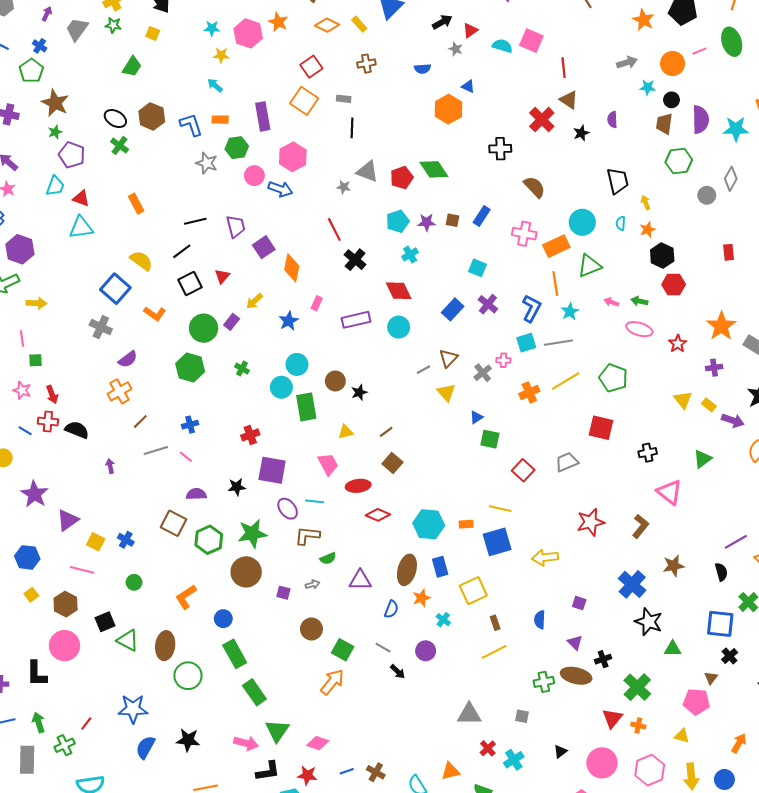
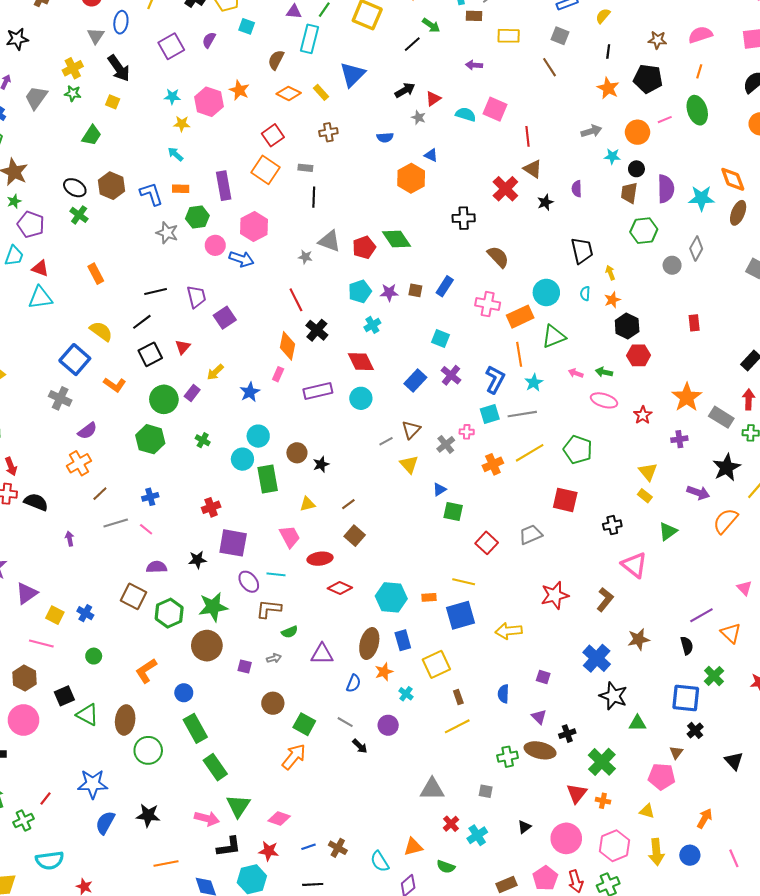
orange diamond: (292, 268) -> (288, 346), moved
yellow rectangle: (709, 405) -> (645, 496), moved

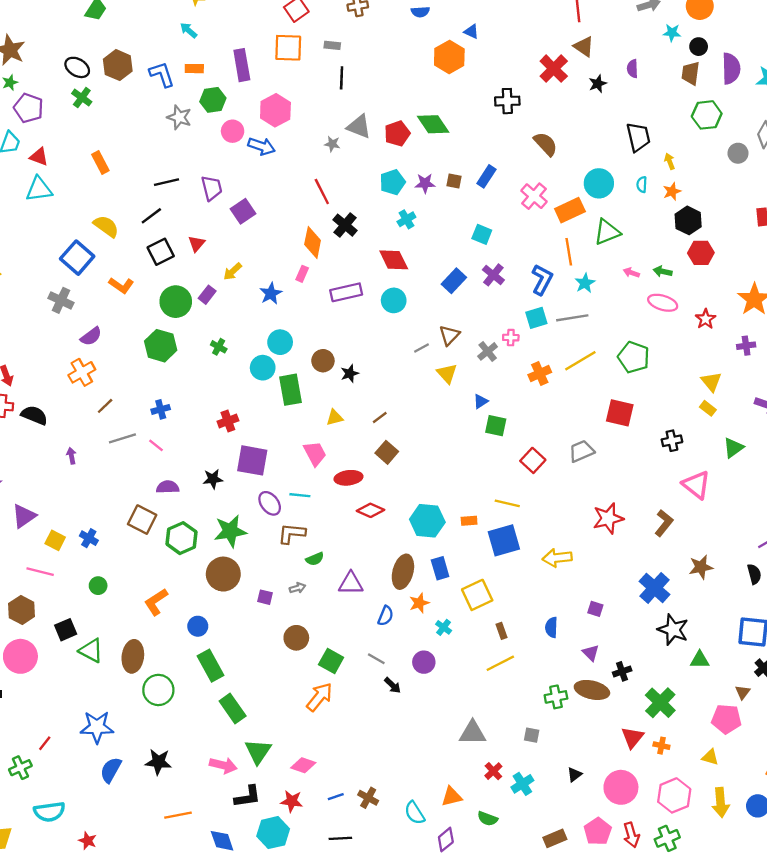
orange square: (266, 170) -> (288, 48), turned -32
pink cross: (488, 304) -> (534, 196), turned 30

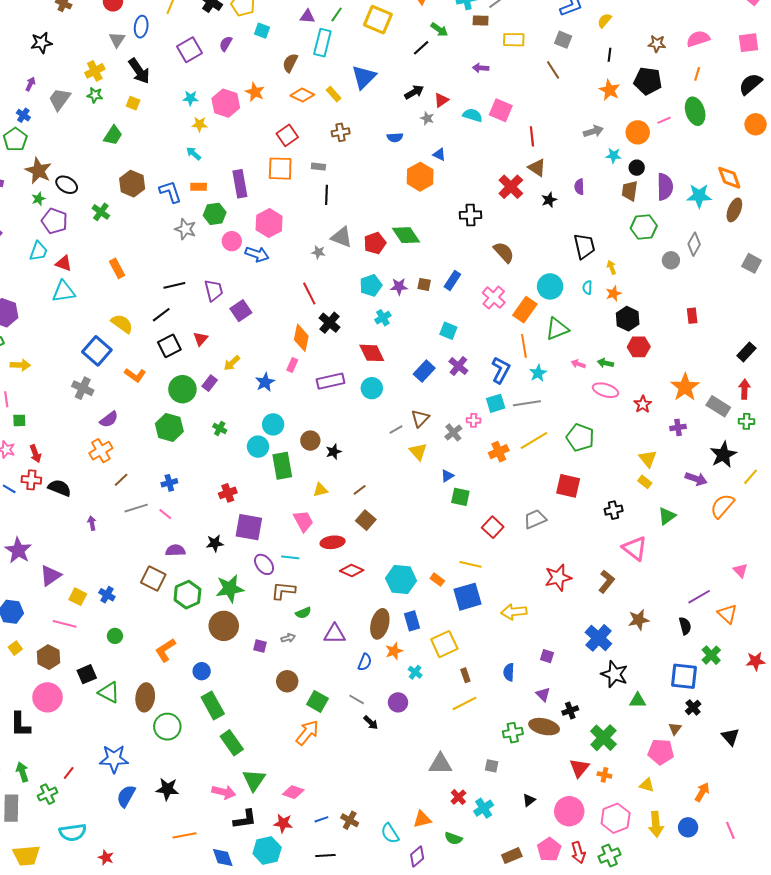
black ellipse: (77, 67) -> (67, 185), moved
orange rectangle: (570, 210) -> (525, 310), turned -30
orange rectangle: (469, 521) -> (437, 580), turned 40

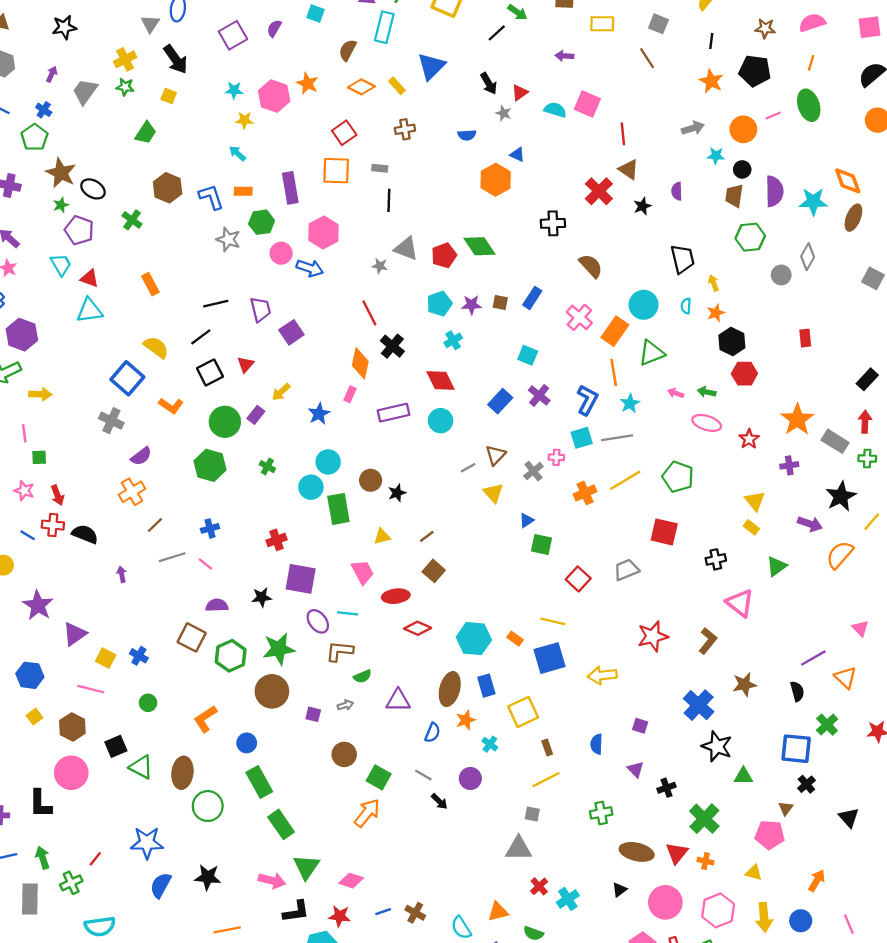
black arrow: (414, 92) -> (489, 83), turned 90
cyan trapezoid: (38, 251) -> (61, 265), turned -50
brown ellipse: (544, 727) -> (637, 852), moved
gray square: (492, 766) -> (532, 814), moved

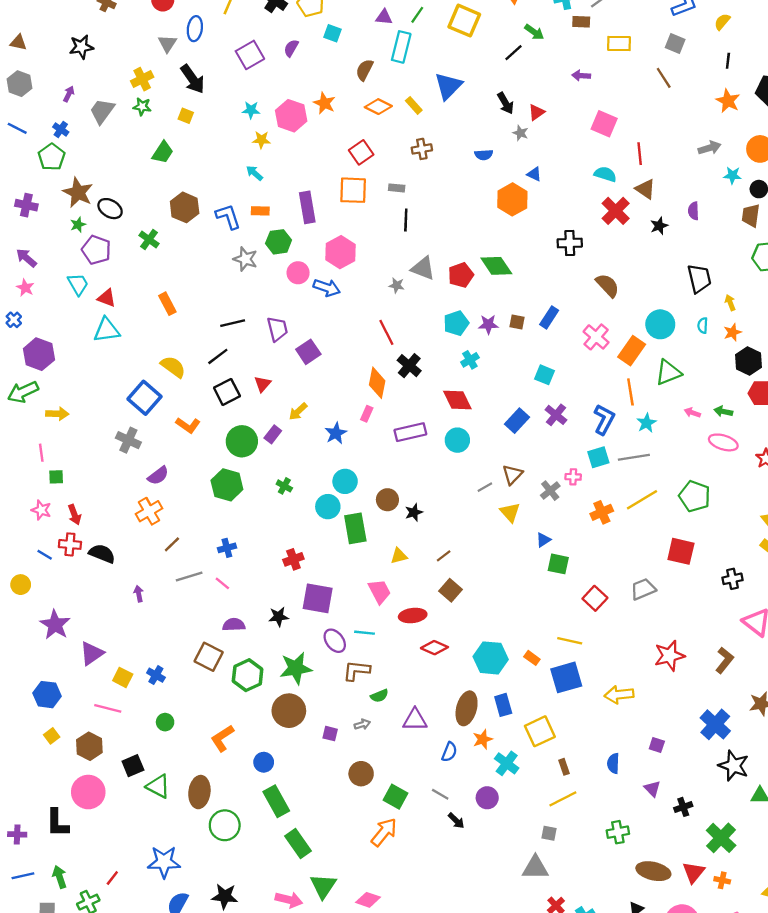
cyan semicircle: (555, 110) -> (605, 174), moved
cyan cross: (490, 744) -> (507, 763), size x1.5

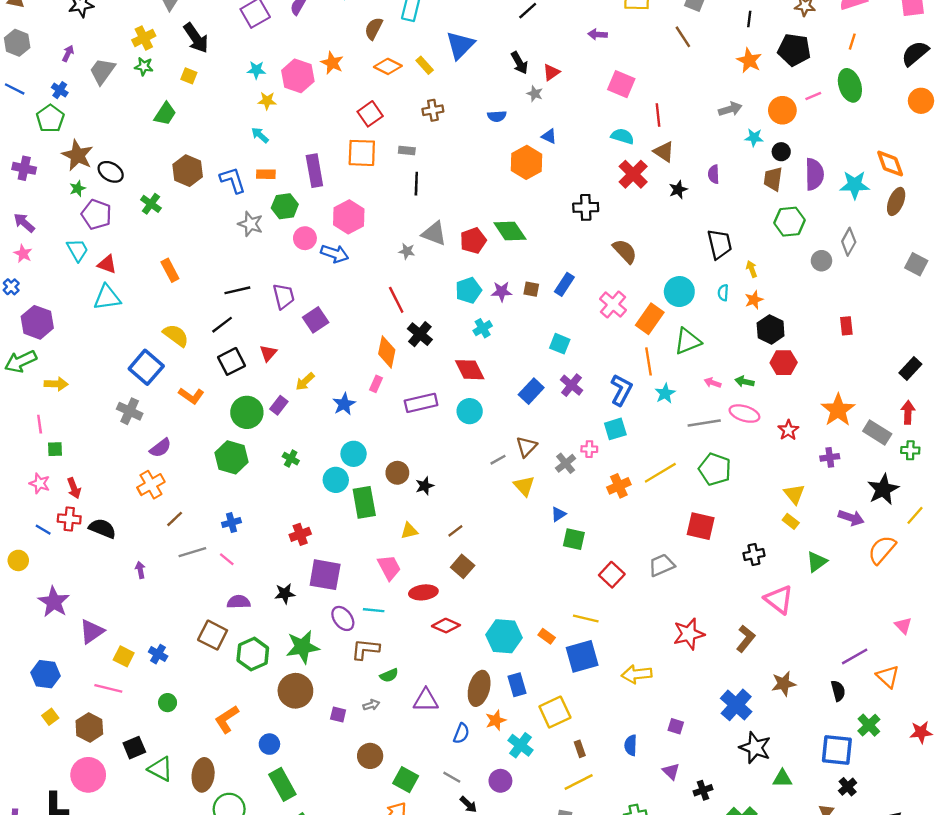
gray line: (634, 457) -> (704, 423), moved

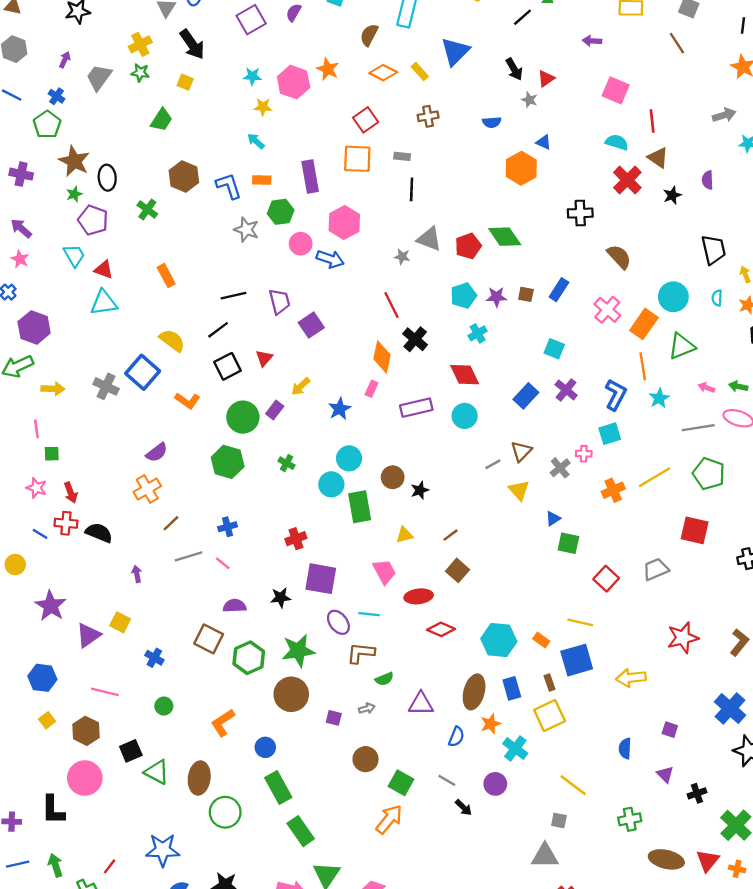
black ellipse: (111, 172) -> (107, 178), turned 55
gray cross: (130, 411) -> (106, 386), moved
yellow square: (124, 656) -> (120, 622), moved
brown rectangle: (580, 749) -> (550, 682), moved
yellow line: (579, 782) -> (573, 785), turned 64

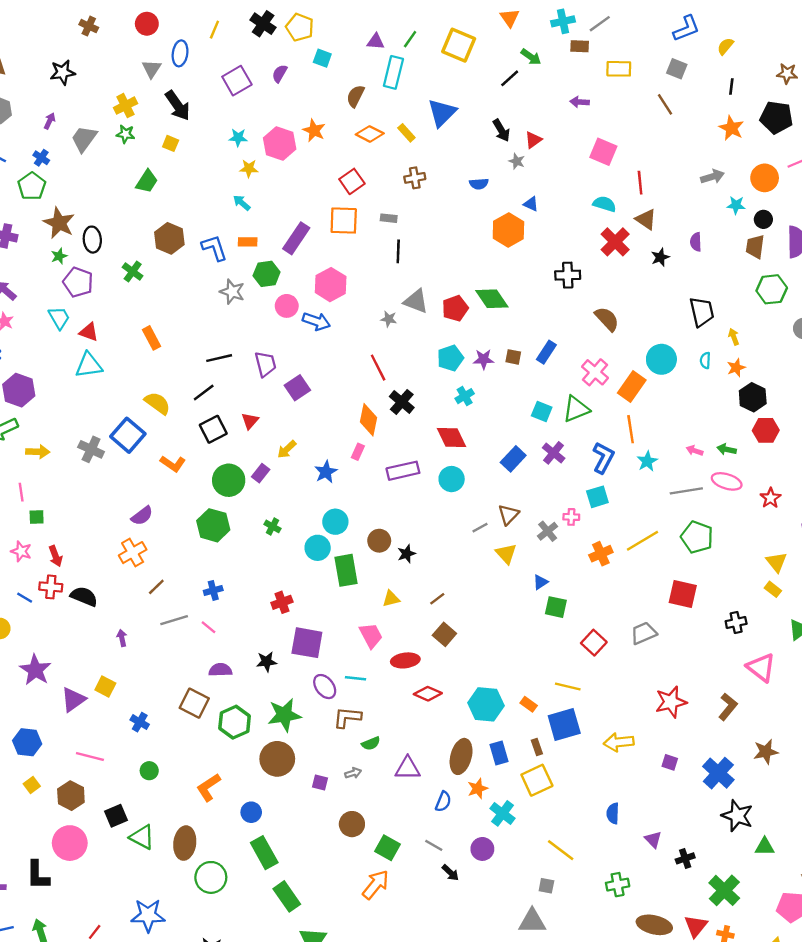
purple rectangle: (310, 176) -> (296, 238), turned 44
green triangle: (682, 346) -> (576, 409), moved
purple square: (670, 730) -> (670, 762), moved

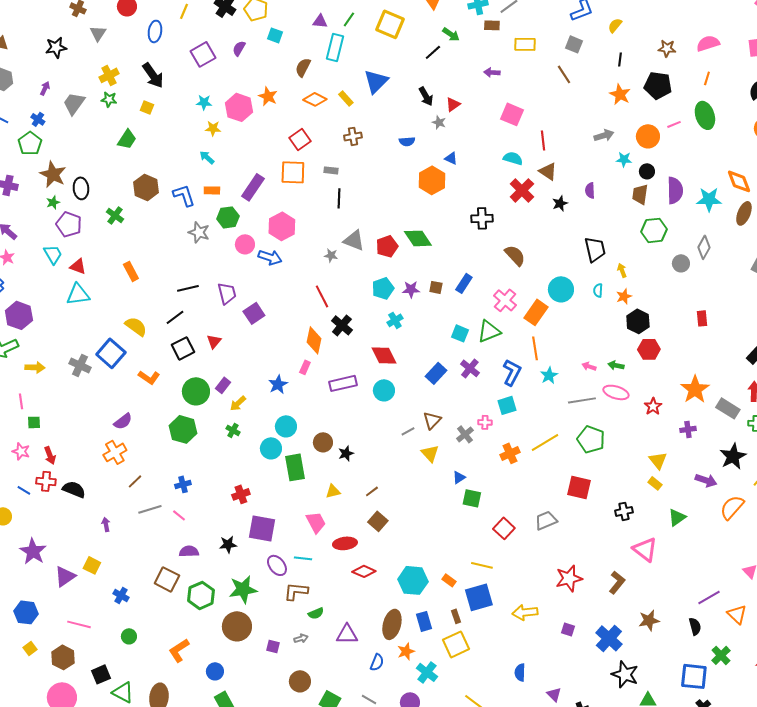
gray triangle: (152, 69) -> (98, 33), moved
yellow arrow: (287, 449) -> (238, 403), moved

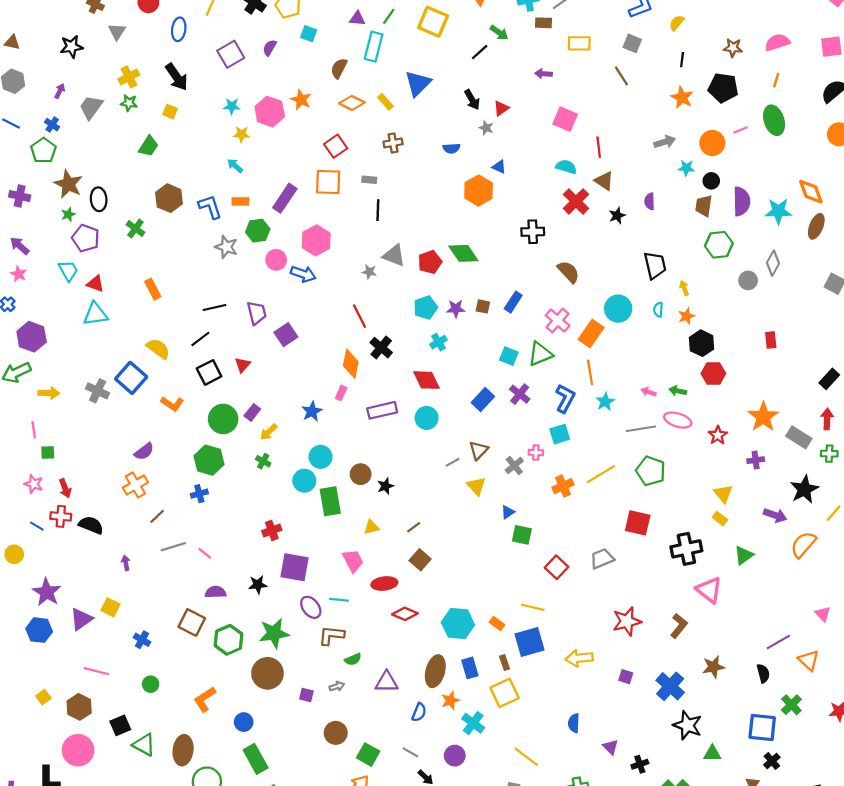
blue cross: (183, 484) -> (199, 494), moved
black cross: (624, 511) -> (686, 549), size x1.6
blue hexagon: (26, 612) -> (39, 630), moved

